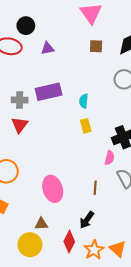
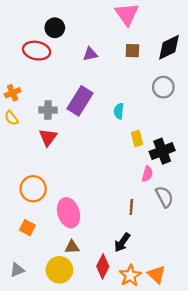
purple triangle: (48, 48) -> (90, 54), moved
purple rectangle: (49, 92) -> (80, 101), turned -45
yellow rectangle: (86, 126) -> (137, 139), moved
pink ellipse: (53, 189) -> (69, 213), moved

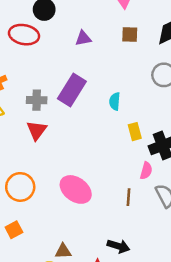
brown line: (131, 207) -> (129, 197), moved
pink ellipse: (69, 213) -> (76, 189), moved, turned -36
orange square: (27, 228) -> (14, 230), turned 35
black arrow: (122, 242) -> (118, 246), turned -108

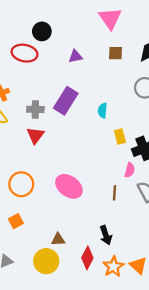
black arrow: (118, 246) -> (106, 235), turned 54

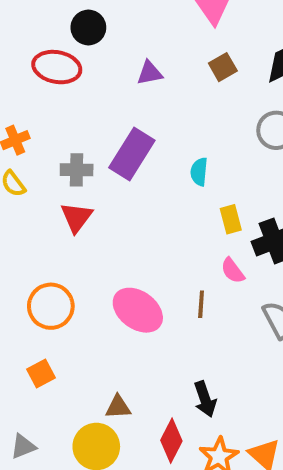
brown square: (116, 53) -> (223, 67), turned -32
pink semicircle: (130, 170) -> (233, 271), moved, turned 128
brown line: (114, 193) -> (201, 304), moved

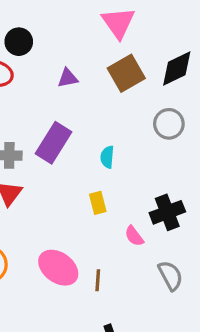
brown square: (223, 67) -> (126, 73), size x1.6
yellow rectangle: (231, 219) -> (98, 203), moved
brown line: (201, 304) -> (98, 280), moved

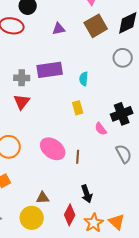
purple rectangle: (54, 143) -> (50, 70), turned 50

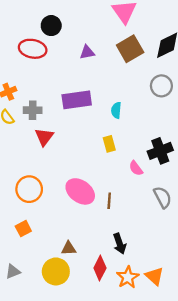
gray cross: (22, 78) -> (33, 110), moved

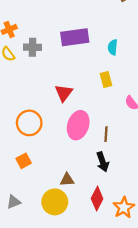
red triangle: (44, 137) -> (64, 93), moved
pink ellipse: (80, 191) -> (78, 125), turned 72
black arrow: (120, 244) -> (103, 162), moved

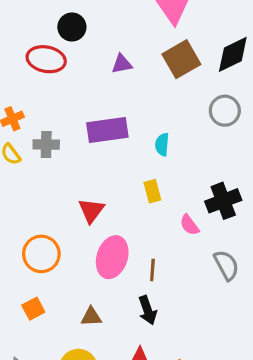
brown triangle: (67, 180) -> (91, 317), moved

